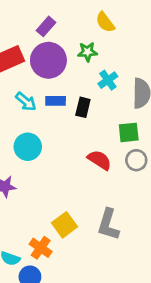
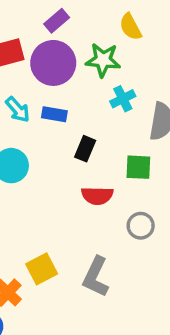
green star: (87, 52) -> (103, 60), size x1.4
black rectangle: (83, 107) -> (85, 149), moved
red semicircle: (99, 160) -> (97, 196), turned 140
gray circle: (136, 160) -> (141, 226), moved

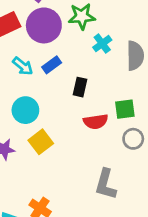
blue rectangle: (54, 114) -> (52, 65), turned -36
green square: (138, 167) -> (125, 109), moved
yellow square: (42, 269) -> (41, 142), moved

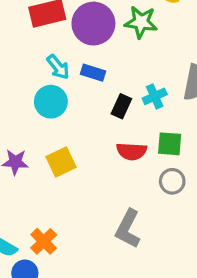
cyan cross: (102, 44) -> (155, 96), moved
blue rectangle: (52, 65) -> (93, 73), turned 42
cyan circle: (25, 110) -> (51, 102), moved

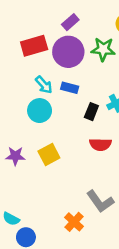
gray L-shape: (128, 229) -> (100, 201), turned -60
orange cross: (44, 241) -> (74, 222), moved

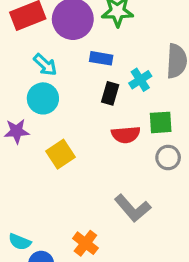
blue rectangle: (70, 88) -> (101, 58), moved
purple star: (15, 156) -> (17, 131), moved
orange cross: (74, 222) -> (85, 243), moved

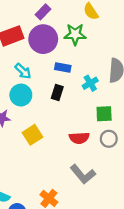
black rectangle: (110, 93) -> (57, 92), moved
red semicircle: (126, 135) -> (79, 138), moved

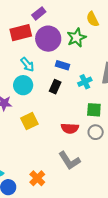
purple rectangle: (43, 12) -> (39, 13), moved
green star: (75, 34) -> (76, 38), turned -30

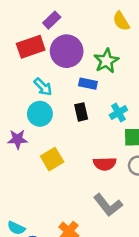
green star: (76, 38) -> (106, 61), moved
cyan cross: (85, 82) -> (118, 112), moved
black rectangle: (55, 87) -> (81, 112), turned -32

